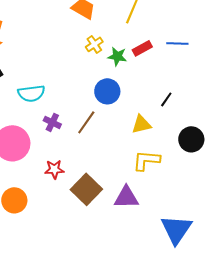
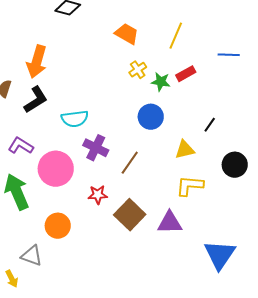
blue line: (177, 43) -> (229, 55), moved
purple cross: (52, 122) -> (96, 148), size x1.4
brown line: (86, 122) -> (130, 163), moved

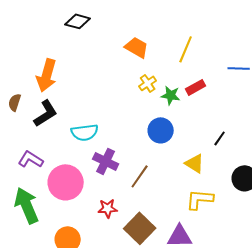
yellow triangle: (185, 150) -> (195, 163), turned 45

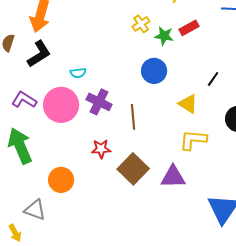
cyan semicircle: (85, 132) -> (78, 73), size x0.6
brown line: (140, 176) -> (133, 117), turned -40
pink circle: (66, 182) -> (61, 105), moved

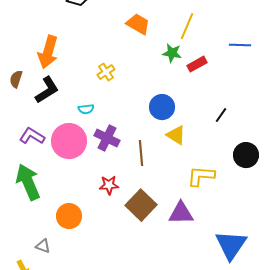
yellow cross: (141, 24) -> (106, 72), moved
green star: (164, 36) -> (172, 53), moved
yellow triangle: (188, 104) -> (176, 135), moved
gray triangle: (35, 210) -> (43, 246), size x0.7

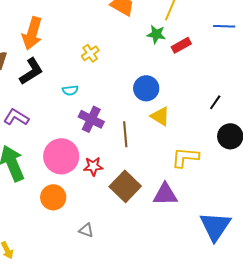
black line: (221, 115) -> (215, 102), moved
pink circle: (69, 141) -> (61, 156), moved
gray triangle: (43, 246) -> (86, 230), moved

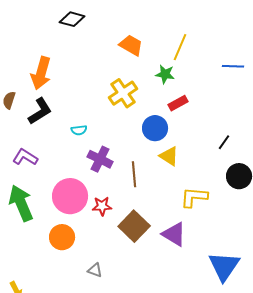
red rectangle: (181, 45) -> (178, 103), moved
yellow cross: (90, 53) -> (123, 93), moved, size x1.6
purple triangle: (165, 194) -> (174, 234), turned 32

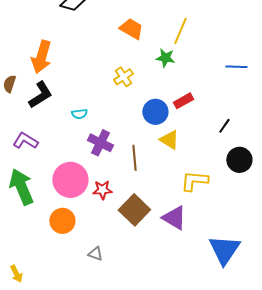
blue line: (233, 66) -> (236, 67), moved
yellow cross: (123, 93) -> (123, 77), size x0.7
red rectangle: (178, 103) -> (183, 101), moved

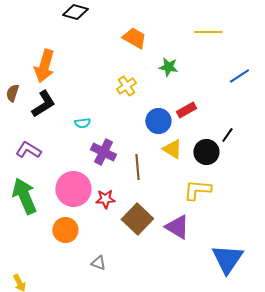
yellow line: (180, 31) -> (208, 32), moved, turned 68
blue line: (236, 67) -> (239, 76), turned -35
black circle: (239, 160) -> (206, 152), moved

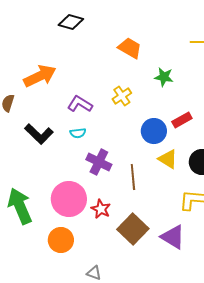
orange arrow: (44, 66) -> (40, 76), turned -132
black L-shape: (43, 104) -> (39, 134), moved, turned 76
purple L-shape: (28, 150) -> (80, 104), moved
red star: (105, 199) -> (101, 209), turned 30

